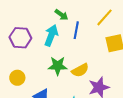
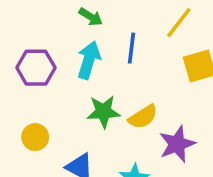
green arrow: (61, 15) -> (91, 17), moved

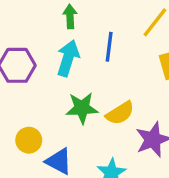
green arrow: (91, 17) -> (70, 16), turned -125
yellow circle: (35, 137) -> (29, 140), moved

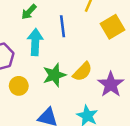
green arrow: (70, 16) -> (29, 12), turned -119
yellow circle: (29, 140) -> (19, 86), moved

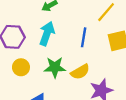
blue line: (62, 26) -> (84, 37), moved

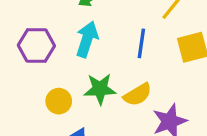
yellow circle: (21, 67) -> (59, 101), moved

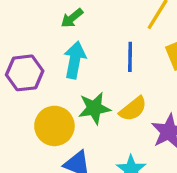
yellow circle: (59, 101) -> (54, 126), size x1.5

